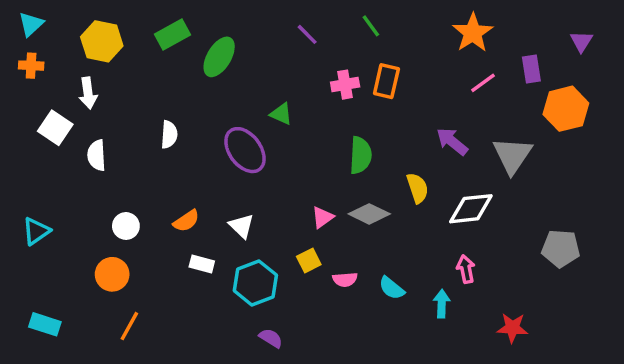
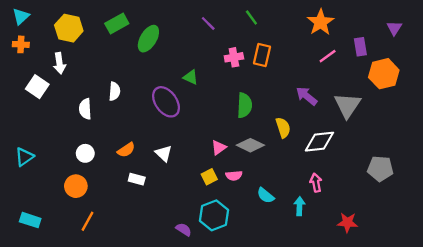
white semicircle: (97, 155) -> (85, 109), moved
pink semicircle: (345, 279) -> (234, 176), moved
cyan hexagon: (255, 283) -> (214, 215), moved

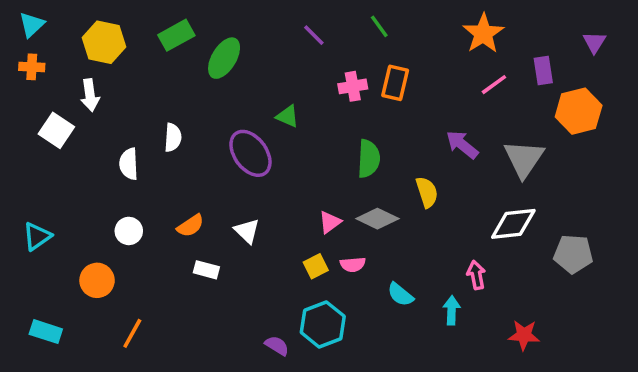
white diamond: (319, 142) -> (513, 224), moved
orange circle: (76, 186) -> (97, 280), moved

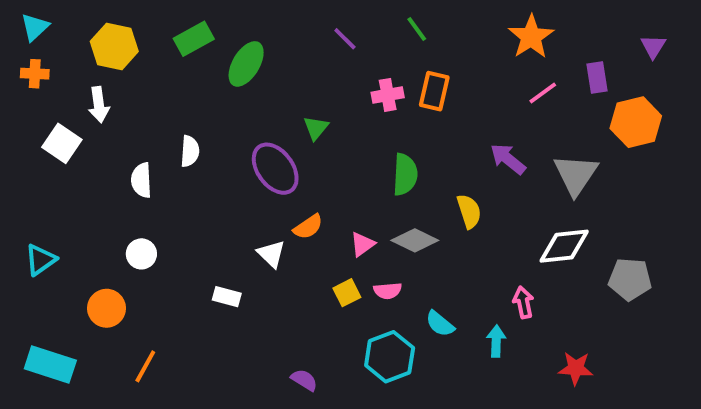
green triangle: (288, 116) -> (316, 128), turned 45
orange semicircle: (190, 226) -> (308, 227), moved
cyan hexagon: (323, 324) -> (390, 357), moved
cyan rectangle: (46, 332) -> (50, 364), size x1.4

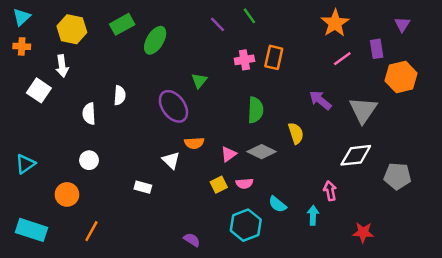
green line: (417, 29) -> (249, 16), moved
purple triangle: (653, 46) -> (402, 24), moved
orange semicircle: (308, 227) -> (194, 143), turned 30

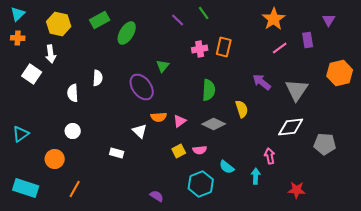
orange hexagon: (401, 77) -> (340, 73), moved
pink triangle: (229, 154) -> (180, 121), moved

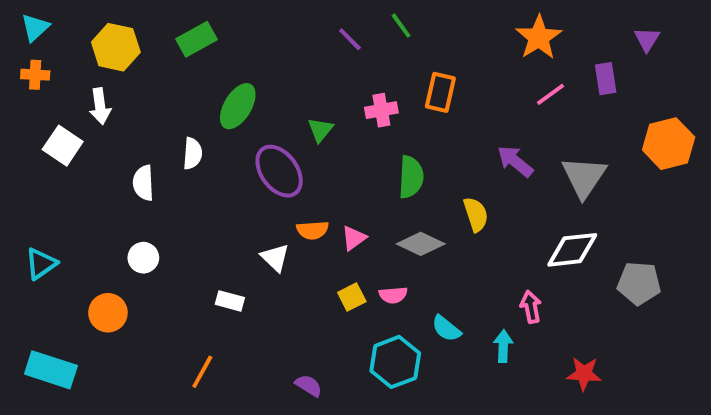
green ellipse: (127, 33) -> (238, 106), moved
pink cross: (200, 49) -> (381, 110), moved
orange line: (75, 189) -> (202, 372), moved

